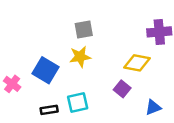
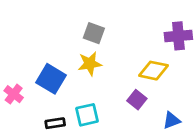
gray square: (84, 29) -> (94, 33), turned 30

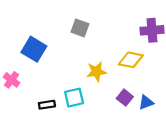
yellow star: (90, 64) -> (96, 72), moved
blue square: (51, 79) -> (34, 49), moved
purple square: (137, 100) -> (125, 98), moved

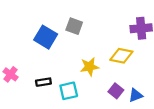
blue square: (34, 49) -> (46, 37), moved
black rectangle: (47, 105) -> (43, 82), moved

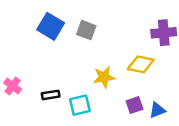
blue square: (46, 37) -> (51, 26), moved
purple square: (116, 91) -> (135, 105), turned 32

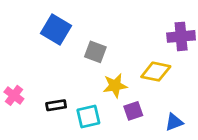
gray square: (86, 30) -> (95, 52), moved
purple square: (135, 105) -> (133, 111), moved

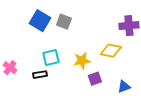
gray square: (95, 52) -> (64, 22), moved
cyan square: (88, 116) -> (51, 58), moved

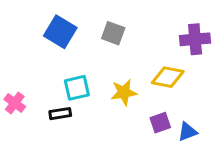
gray square: (64, 22) -> (113, 33), moved
purple square: (95, 79) -> (160, 123), moved

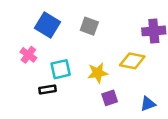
pink cross: (15, 103) -> (28, 55), moved
purple square: (160, 123) -> (110, 98), moved

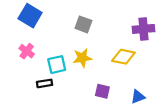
blue square: (47, 25) -> (30, 16), moved
yellow star: (98, 73) -> (82, 58), moved
purple square: (110, 98) -> (102, 91), turned 32

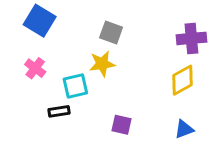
yellow diamond: (123, 57) -> (183, 80), moved, turned -40
yellow star: (82, 58) -> (102, 64), moved
purple square: (102, 91) -> (122, 125), moved

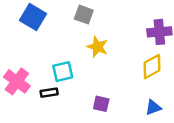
gray square: (111, 33) -> (84, 15), moved
yellow star: (102, 64) -> (97, 47), moved, turned 30
pink cross: (35, 68) -> (17, 81), moved, size x1.5

